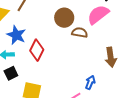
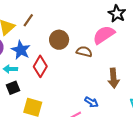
brown circle: (64, 18) -> (59, 40), moved
blue arrow: (90, 82) -> (91, 102), turned 96

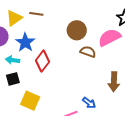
brown line: (28, 20) -> (36, 14), turned 56
brown circle: (59, 40) -> (77, 30), moved

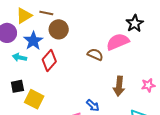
brown circle: (77, 30) -> (59, 29), moved
black square: (13, 79) -> (17, 86), moved

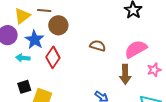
pink semicircle: (118, 42) -> (136, 49), moved

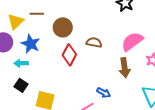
brown circle: (58, 25) -> (63, 27), moved
red diamond: (53, 57) -> (69, 55), moved
black square: (24, 87) -> (21, 85), moved, turned -32

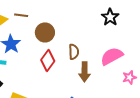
brown semicircle: (94, 43) -> (74, 52), turned 70
brown arrow: (125, 68) -> (85, 72), moved

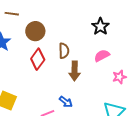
black star: (110, 17) -> (100, 26), moved
pink semicircle: (112, 56) -> (102, 56), size x0.7

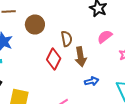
red diamond: (38, 59) -> (54, 59), moved
blue arrow: (66, 102) -> (92, 81), moved, turned -40

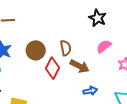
brown circle: (35, 25) -> (36, 50), moved
brown arrow: (81, 57) -> (79, 66), turned -54

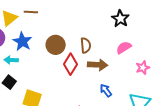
brown arrow: (79, 66) -> (98, 65), turned -30
blue arrow: (90, 91) -> (106, 90), turned -120

